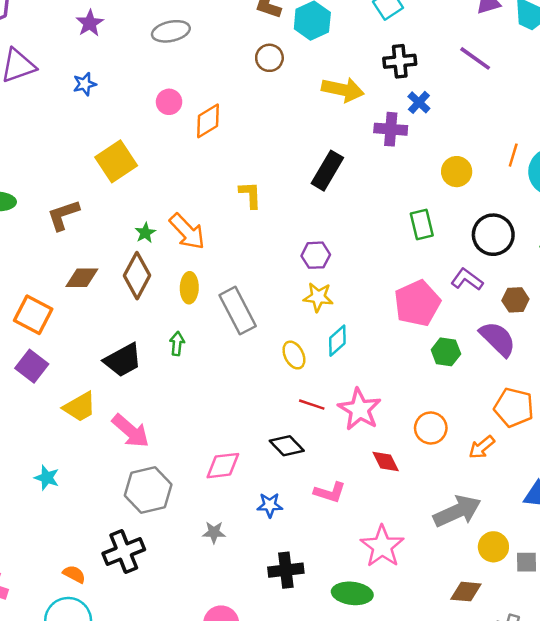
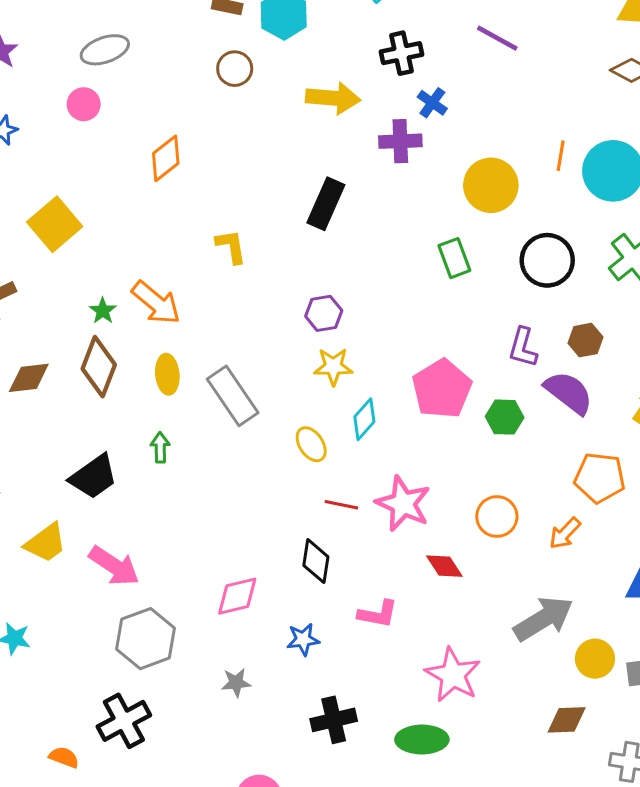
pink circle: (169, 102) -> (84, 104), moved
yellow circle: (457, 172) -> (491, 185), size x1.4
purple L-shape: (467, 279) -> (523, 347), moved, turned -104
pink pentagon: (417, 303) -> (442, 389), moved
black diamond: (287, 446) -> (316, 561), turned 60

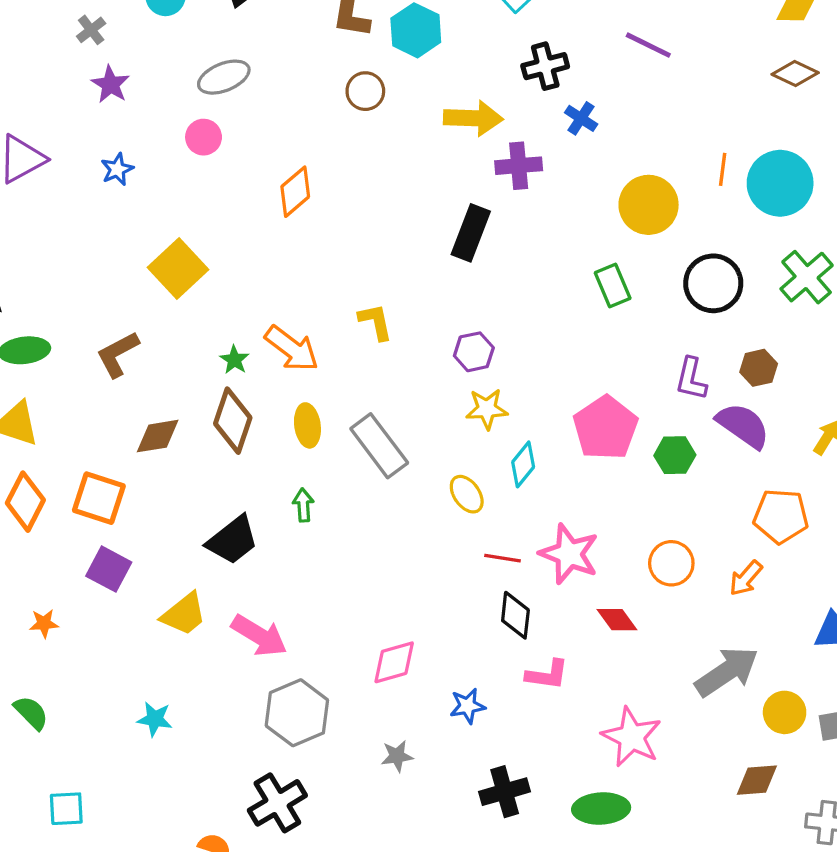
purple cross: (400, 141) -> (519, 166), moved
yellow L-shape: (231, 246) -> (375, 322), moved
black diamond: (316, 561) -> (515, 615), moved

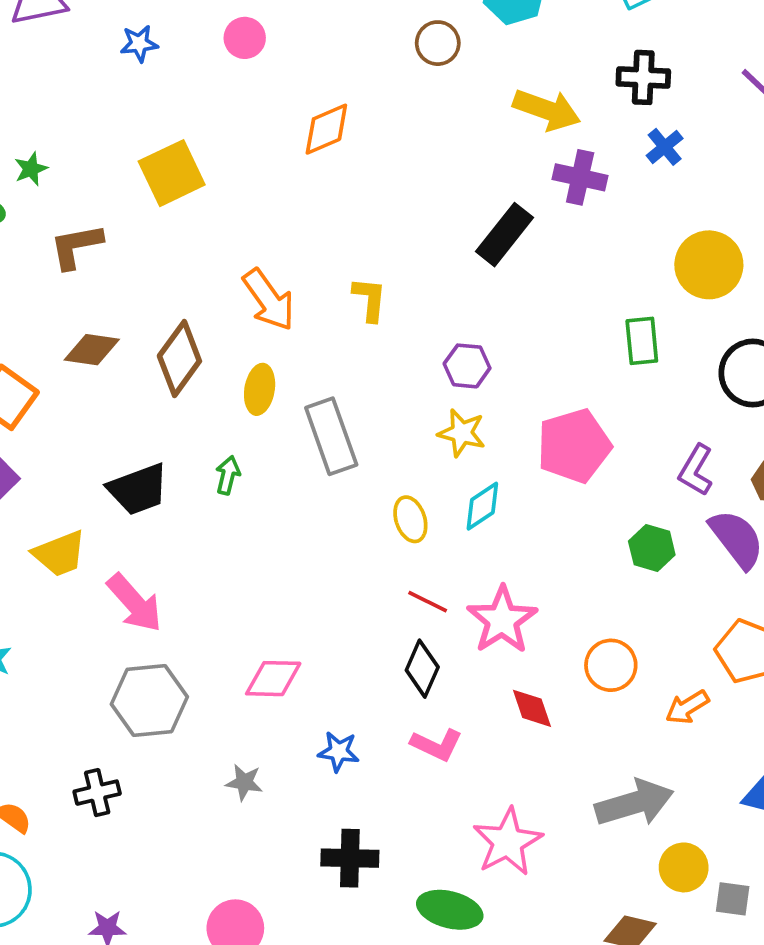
green star: (234, 360) -> (31, 169), moved
pink pentagon: (605, 428) -> (574, 446), moved
black cross: (277, 803) -> (97, 793), size x0.7

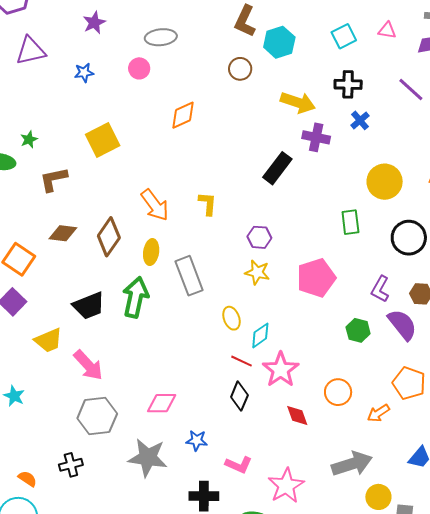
green arrow: (228, 475) -> (135, 297), size x2.0
cyan diamond: (482, 506) -> (260, 335), moved
pink L-shape: (437, 745) -> (239, 465), moved
gray star: (244, 782) -> (148, 458), size x2.0

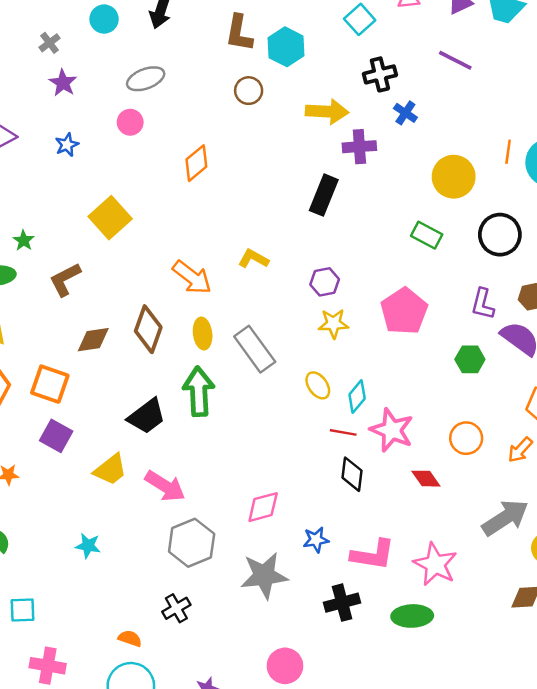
yellow L-shape: (208, 204) -> (253, 259), turned -50
green rectangle: (350, 222) -> (427, 235), turned -40
pink L-shape: (239, 465) -> (373, 555), size x1.4

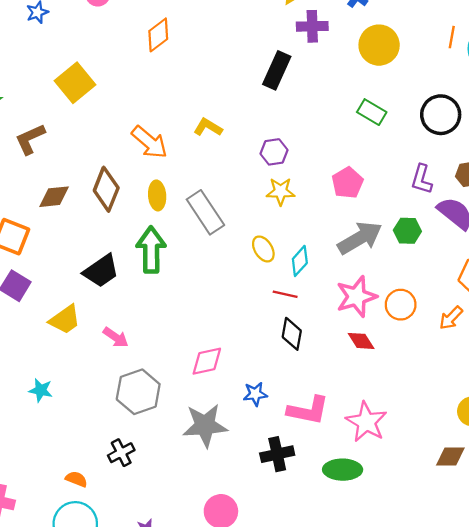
yellow circle: (454, 177) -> (379, 45), moved
pink pentagon: (404, 311) -> (347, 183), size x0.7
pink star: (392, 430) -> (356, 297), moved, turned 30
pink arrow: (165, 486) -> (116, 337), size x0.7
gray arrow: (505, 518) -> (360, 238), moved

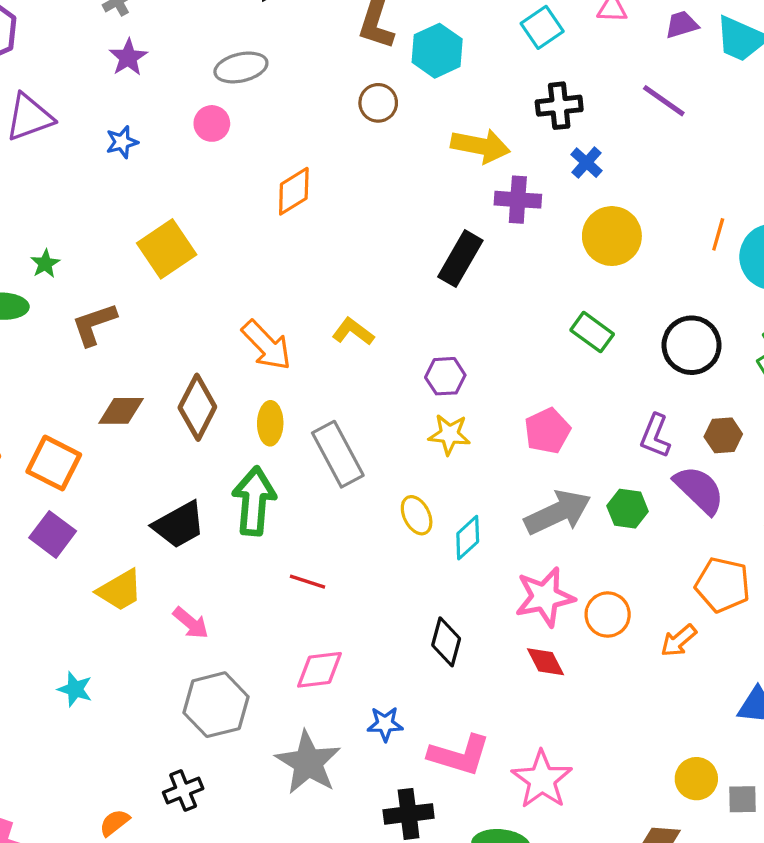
red line: (285, 294) -> (308, 582), moved
gray star: (205, 425) -> (308, 763), turned 30
orange semicircle: (76, 479) -> (115, 823), turned -65

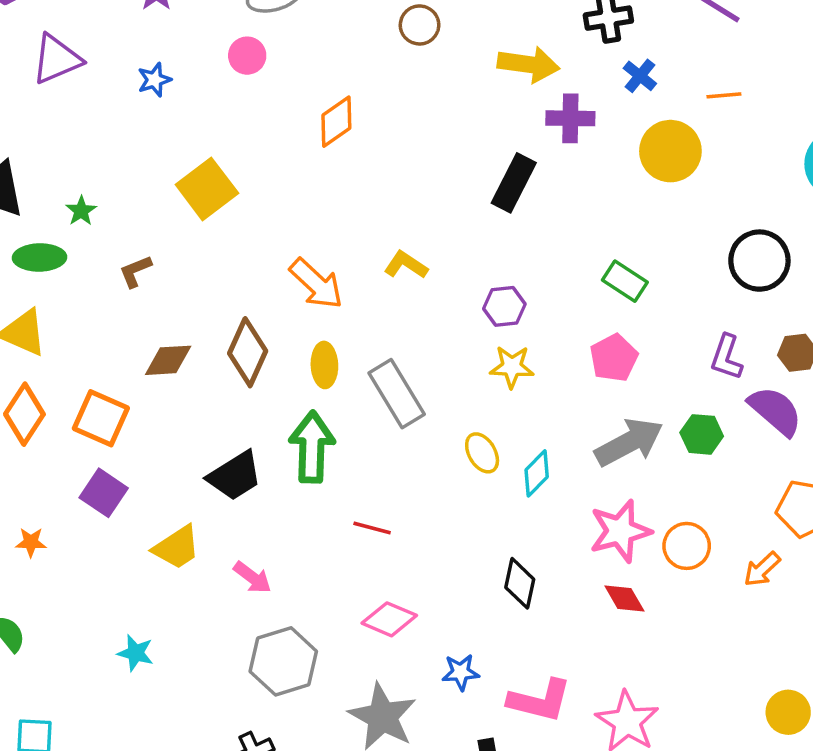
orange line: (718, 234) -> (724, 95), moved, turned 72
brown L-shape: (94, 324) -> (135, 271), size x0.7
green rectangle: (592, 332) -> (625, 281), moved
pink diamond: (319, 670) -> (389, 619), turned 33

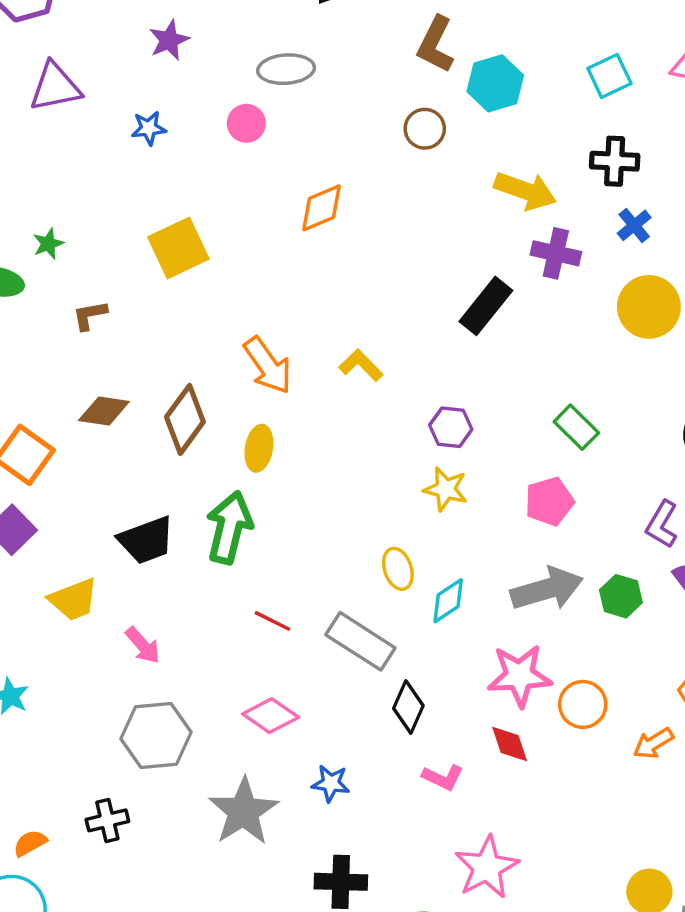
gray rectangle: (397, 394) -> (360, 641), moved, turned -38
pink L-shape: (540, 701) -> (443, 777), moved, size x0.6

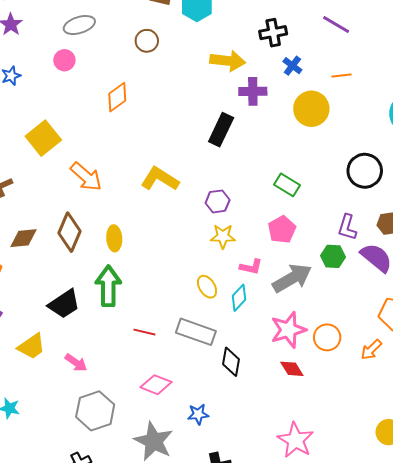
brown circle: (425, 129) -> (147, 41), moved
orange arrow: (268, 365) -> (86, 177), moved
yellow L-shape: (361, 365) -> (160, 179), size x1.5
green hexagon: (621, 596) -> (333, 256), moved
pink L-shape: (443, 777) -> (251, 267), moved

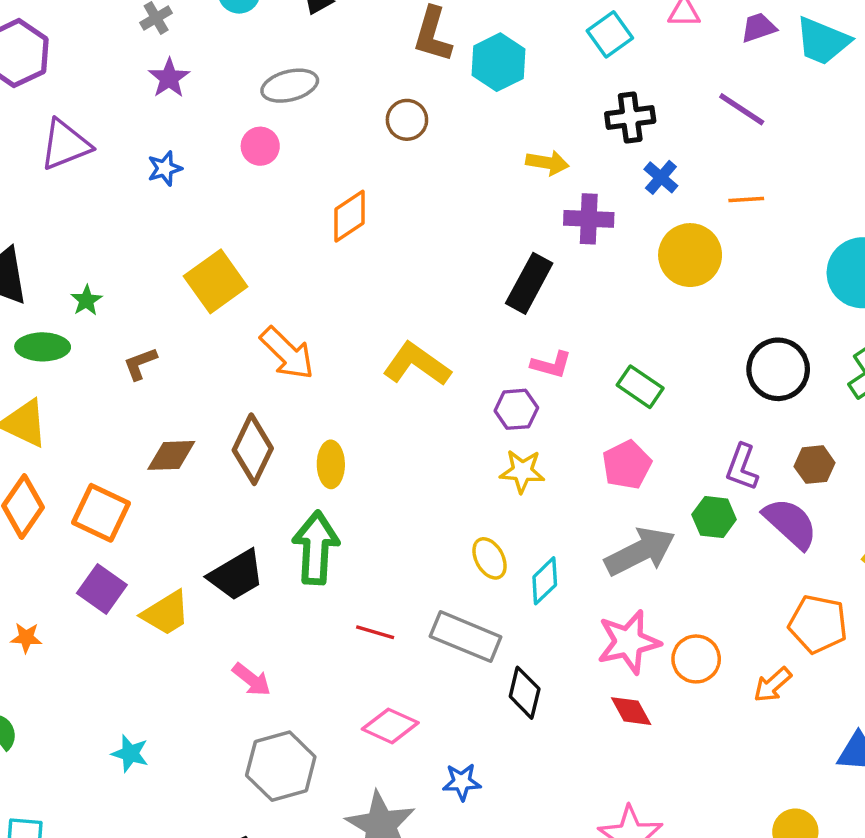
yellow arrow: (228, 61) -> (547, 163), size x0.7
pink L-shape: (251, 267) -> (551, 365), moved
yellow trapezoid: (32, 346) -> (166, 613), moved

